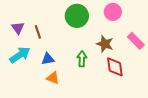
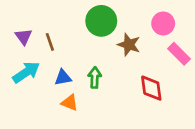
pink circle: (113, 12) -> (163, 24), moved
brown star: (105, 44) -> (129, 45), moved
green arrow: (82, 59) -> (95, 78), moved

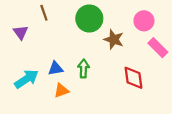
brown line: (50, 42) -> (44, 13), moved
cyan arrow: (26, 72) -> (27, 79), moved
orange triangle: (70, 103) -> (61, 91), turned -42

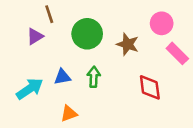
green circle: (89, 18) -> (87, 34), moved
purple triangle: (21, 32) -> (35, 36), moved, turned 35
orange triangle: (61, 91) -> (69, 114), moved

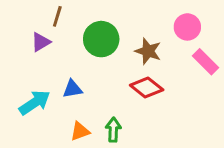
brown line: (49, 14) -> (57, 16), turned 36
green arrow: (94, 77) -> (113, 130), moved
red diamond: (150, 87) -> (147, 87), moved, turned -44

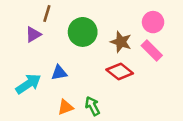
pink rectangle: (206, 62) -> (152, 50), moved
green arrow: (113, 130) -> (93, 106), turned -30

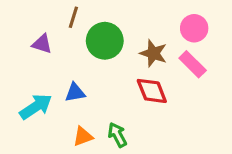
brown line: (47, 13) -> (73, 17), moved
purple triangle: (33, 34) -> (42, 44), turned 49
red diamond: (120, 71) -> (152, 91), turned 30

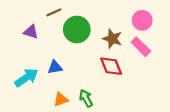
brown line: (73, 17) -> (54, 12), turned 49

